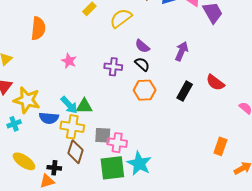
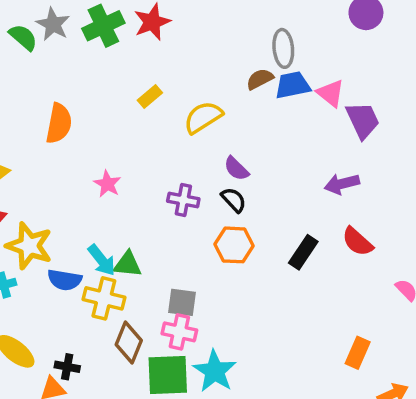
purple arrow: (182, 51) -> (342, 184), moved, turned -132
gray square: (103, 135) -> (182, 302), moved
brown diamond: (76, 152) -> (129, 343), moved

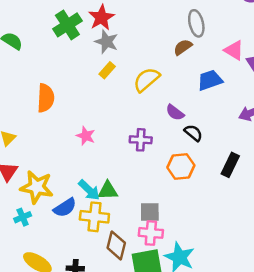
gray star: (53, 24) -> (106, 42), moved
blue trapezoid: (293, 85) -> (210, 80), moved
black semicircle: (234, 200) -> (193, 133), moved
blue semicircle: (65, 280) -> (65, 208), turned -35

